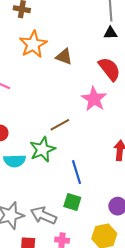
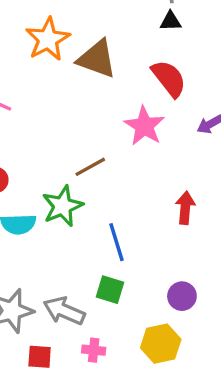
brown triangle: (64, 57) -> (97, 59), size x1.5

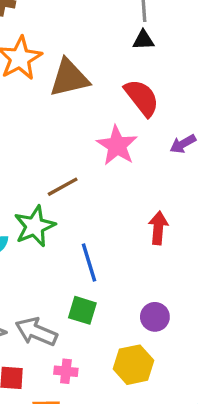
brown triangle: (97, 59) -> (69, 78), turned -33

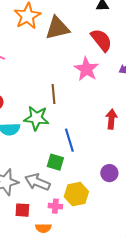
brown line: (63, 187) -> (53, 94), turned -66
green star: (35, 226) -> (36, 118), turned 30
green square: (82, 310) -> (55, 162), moved
yellow hexagon: (133, 365) -> (76, 194), moved

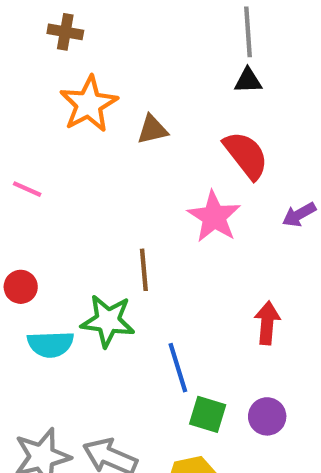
brown triangle: (57, 28) -> (152, 130), size x0.6
green square: (55, 162) -> (208, 414), moved
purple circle: (109, 173) -> (267, 416), moved

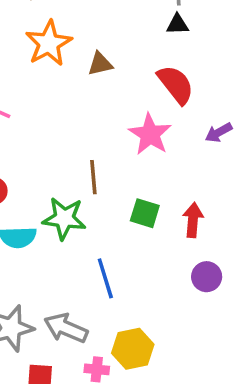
blue line: (178, 368) -> (105, 278), moved
green square: (208, 414) -> (145, 213), moved
purple circle: (267, 416) -> (207, 277), moved

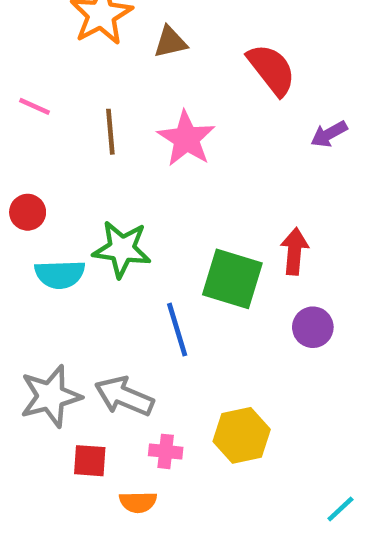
pink star: (150, 134) -> (186, 139), moved
brown line: (93, 177) -> (110, 132), moved
green square: (145, 213) -> (232, 279), moved, size x1.5
yellow hexagon: (133, 349) -> (242, 435), moved

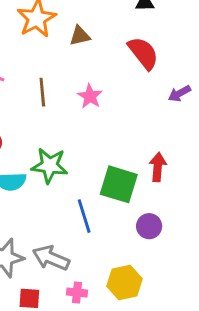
pink star: (186, 139) -> (90, 96), size x0.7
purple circle: (313, 327) -> (149, 226), moved

